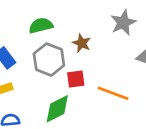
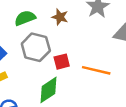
brown star: (82, 43) -> (60, 17), moved

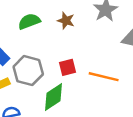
gray hexagon: (36, 47) -> (28, 71), moved

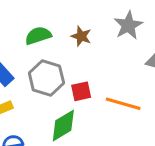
gray hexagon: (28, 71) -> (46, 78), moved

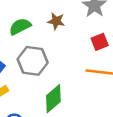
red square: (81, 91) -> (100, 42), moved

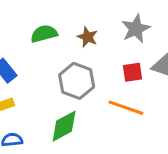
gray hexagon: (33, 61) -> (77, 81), moved

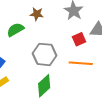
brown star: (88, 37) -> (37, 14), moved

